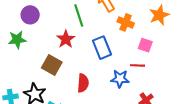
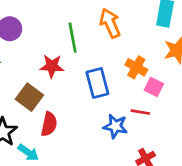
orange cross: (126, 22) -> (136, 67), moved
red star: (66, 39) -> (52, 66), turned 30
red semicircle: (83, 83) -> (49, 124), moved

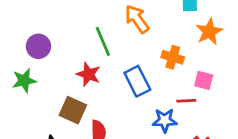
red star: (52, 66) -> (88, 74), turned 30
pink square: (154, 87) -> (204, 80), moved

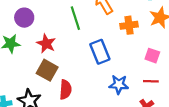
orange cross: (173, 57) -> (129, 25), moved, turned -30
red star: (88, 74) -> (46, 44), moved
red line: (186, 101) -> (151, 81), moved

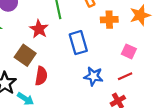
red star: (46, 44) -> (39, 29), moved
red line: (151, 81) -> (125, 76), turned -32

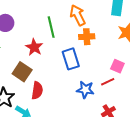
orange cross: (109, 20) -> (87, 37), moved
red line: (125, 76) -> (108, 82), moved

